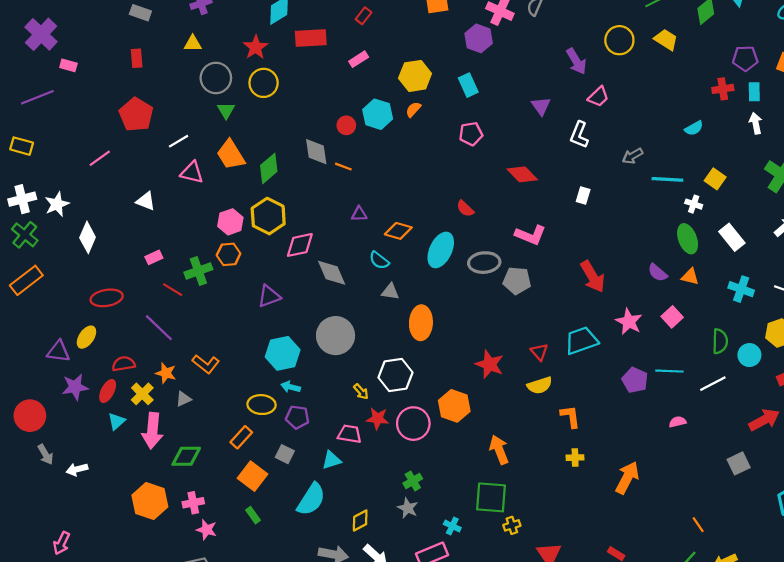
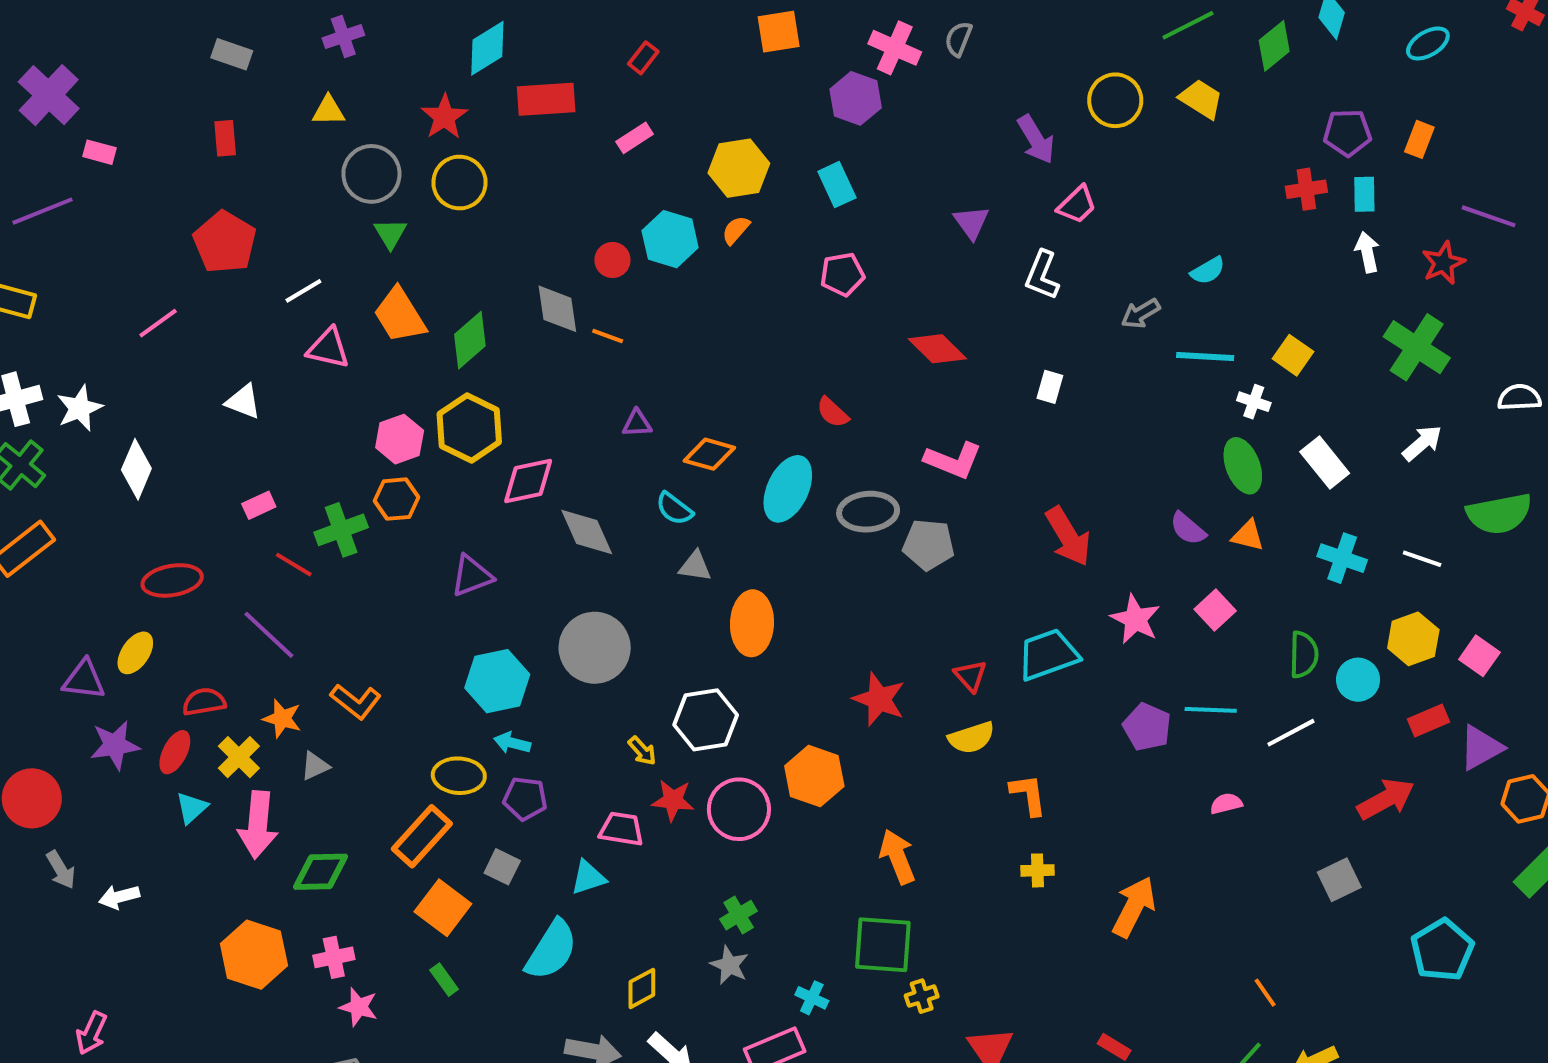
cyan semicircle: (694, 128) -> (1208, 271), moved
orange rectangle: (241, 437) -> (422, 836), size x1.4

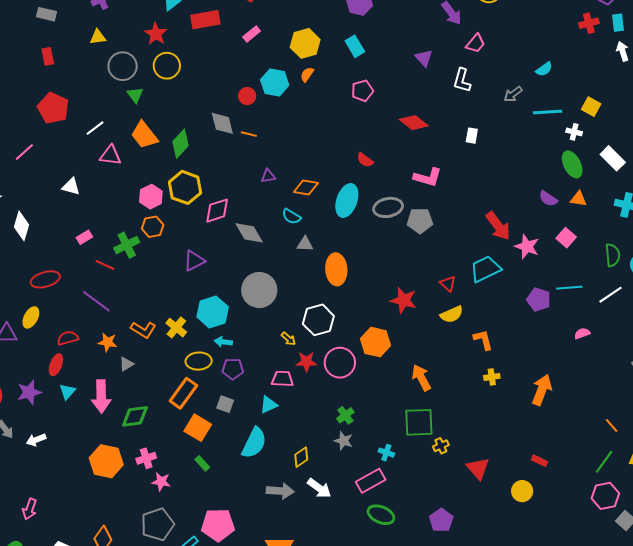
red arrow: (1068, 536) -> (498, 226), moved
purple star: (115, 745) -> (29, 392), moved
yellow cross: (239, 757) -> (176, 328), moved

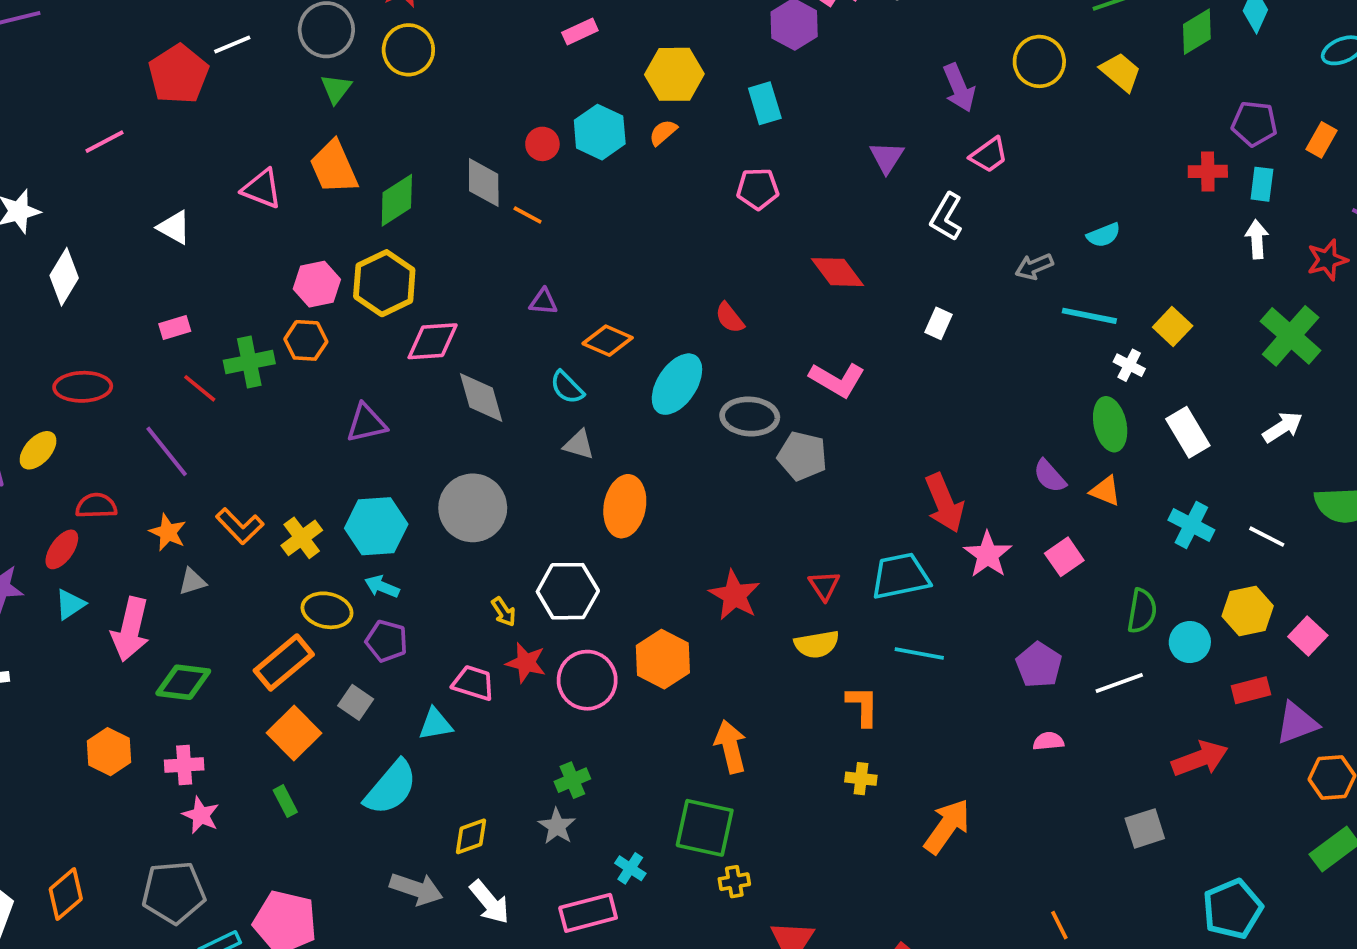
white line: (95, 128) -> (232, 45), moved
cyan line: (569, 288) -> (919, 654), moved
purple pentagon: (539, 300) -> (1039, 665), moved
orange hexagon: (106, 461) -> (109, 752), size x0.7

